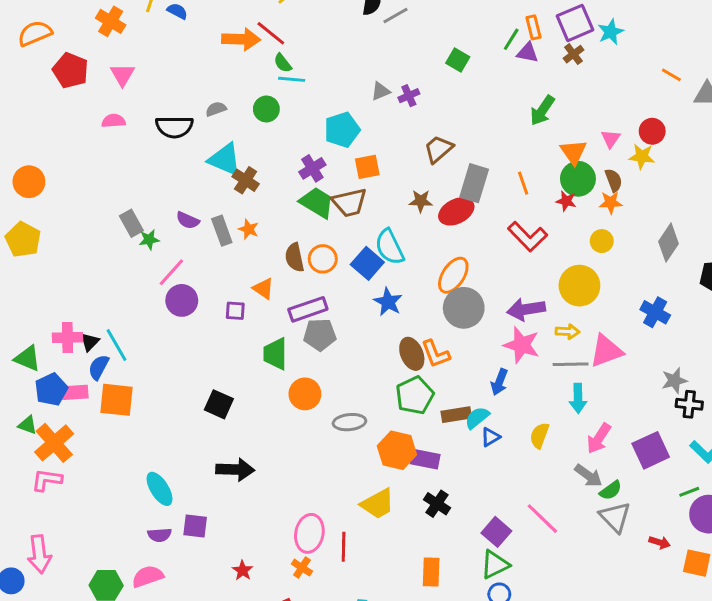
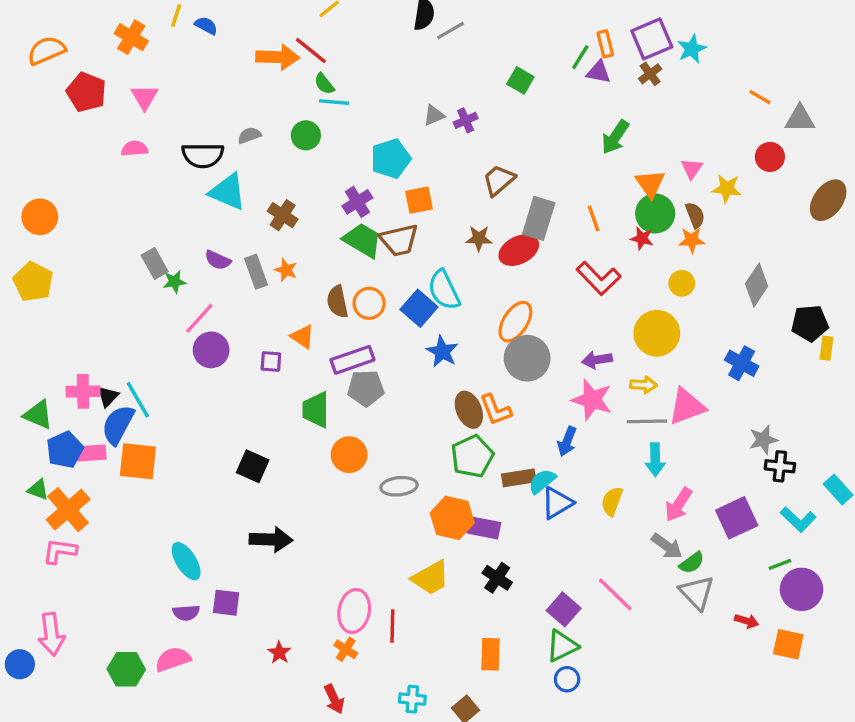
red circle: (652, 131) -> (770, 157), moved
cyan triangle: (225, 159) -> (228, 192), moved
purple arrow: (526, 309) -> (597, 360), size x0.7
blue semicircle: (99, 367) -> (118, 425), size x1.4
blue triangle: (490, 437) -> (557, 503), size x1.5

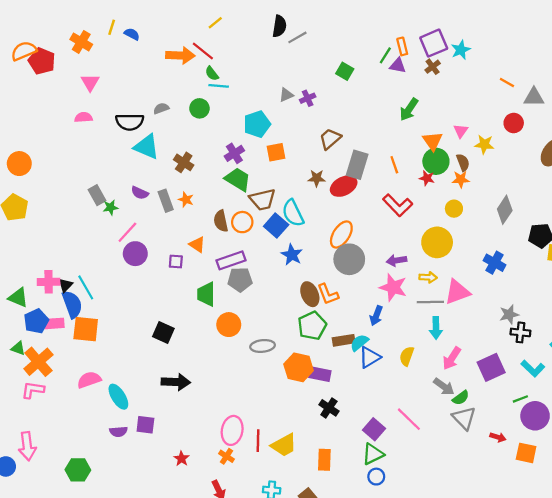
red pentagon: (86, 92) -> (42, 61), moved
brown trapezoid: (399, 240) -> (263, 200), moved
blue semicircle: (118, 425) -> (72, 304), turned 132
yellow trapezoid: (431, 578) -> (284, 445), moved
pink semicircle: (173, 659) -> (89, 380), moved

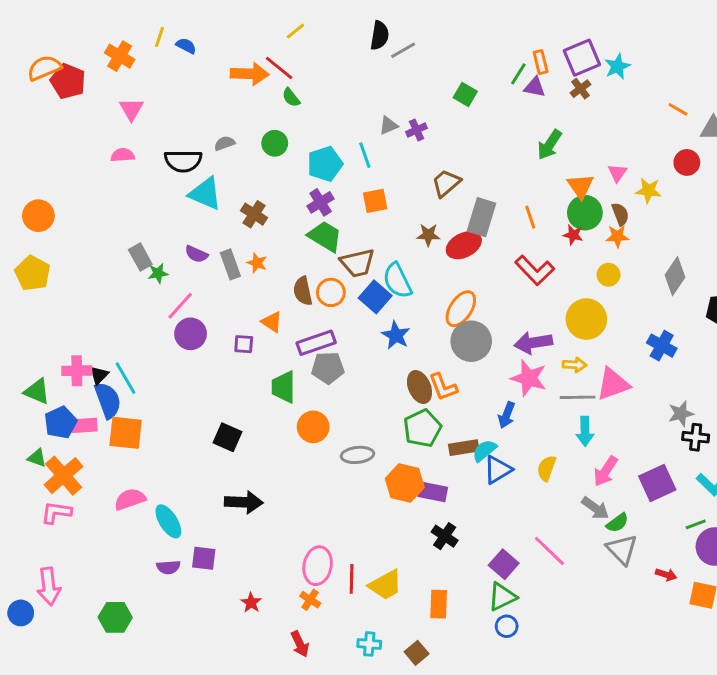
cyan line: (219, 86) -> (365, 155), moved, turned 66
cyan pentagon: (257, 124) -> (325, 164), moved
purple arrow: (397, 260) -> (533, 343), size x1.4

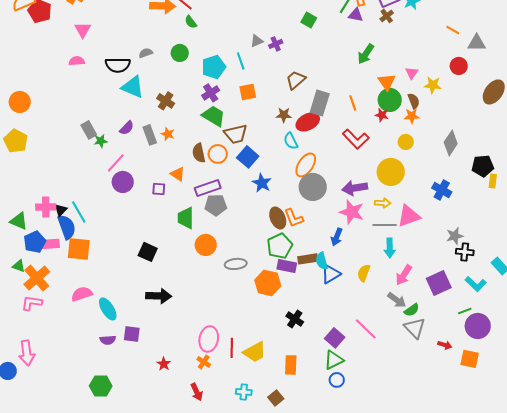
purple semicircle: (196, 254) -> (127, 128), turned -70
cyan semicircle: (397, 281) -> (291, 141), moved, size x0.7
cyan semicircle: (484, 450) -> (322, 261), turned -66
purple rectangle: (433, 492) -> (287, 266), moved
green hexagon: (115, 617) -> (101, 386), moved

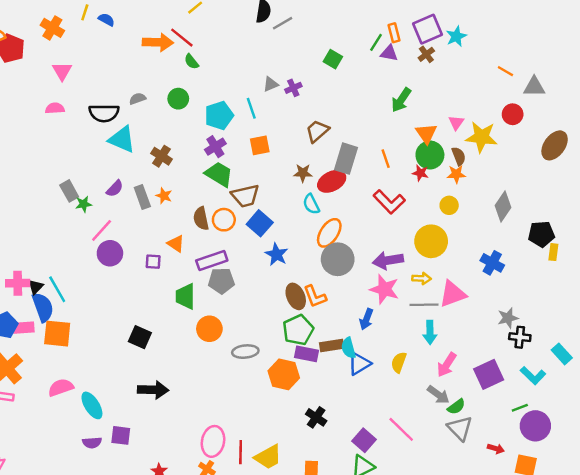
yellow star: (433, 85) -> (481, 137), size x1.5

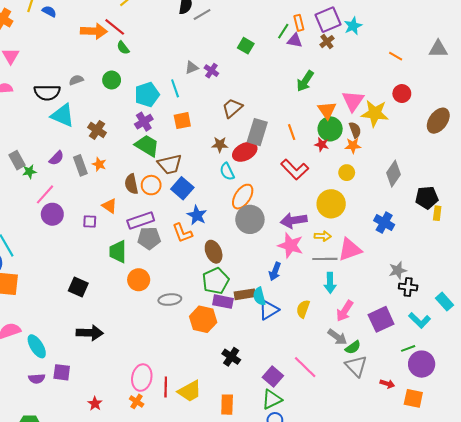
gray triangle: (534, 87) -> (438, 49), moved
purple cross: (293, 88) -> (211, 71), turned -32
pink triangle: (456, 123) -> (353, 101), size x1.6
orange L-shape: (315, 296) -> (182, 233), moved

